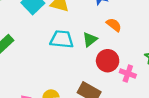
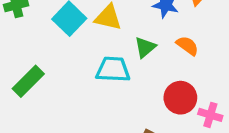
green triangle: (90, 39) -> (145, 47), moved

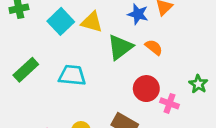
green triangle: (145, 47) -> (120, 47), size x1.5
cyan trapezoid: (113, 69) -> (72, 75), moved

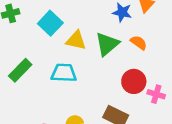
yellow triangle: (92, 22) -> (76, 40), moved

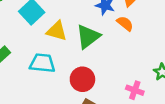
orange semicircle: (139, 43) -> (125, 24), moved
red circle: (134, 81) -> (82, 79), moved

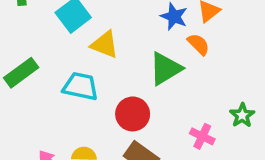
green triangle: (88, 36) -> (165, 69), moved

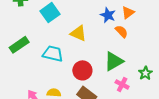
yellow triangle: (105, 45) -> (78, 33), moved
green triangle: (165, 69) -> (114, 61), moved

